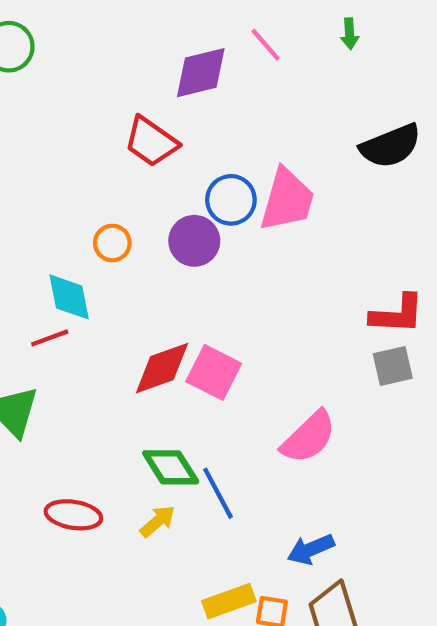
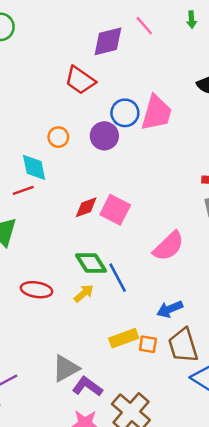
red diamond: (162, 368) -> (86, 207), size x0.7

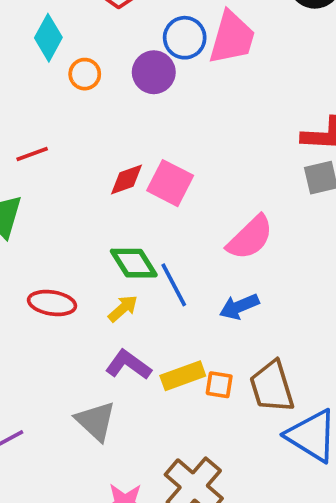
cyan diamond: (34, 167) -> (48, 38), moved, turned 40
blue arrow: (170, 309) -> (239, 307), moved
gray triangle: (66, 368) -> (96, 421), turned -48
purple L-shape: (87, 387) -> (128, 365), moved

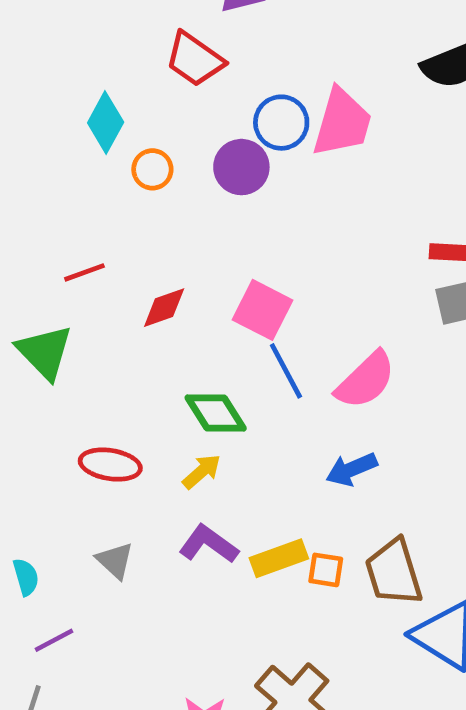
red diamond: (127, 179) -> (164, 308), moved
blue line: (174, 285) -> (286, 371), moved
gray triangle: (96, 421) -> (115, 561), moved, size x0.7

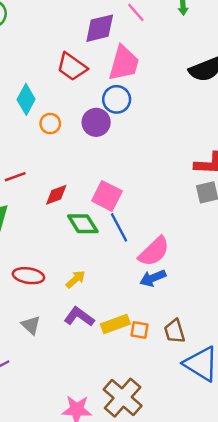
pink trapezoid: (342, 123) -> (124, 63), moved
pink semicircle: (366, 380) -> (154, 252), moved
green diamond: (216, 413) -> (83, 224), moved
brown trapezoid: (394, 572) -> (175, 331), size x0.7

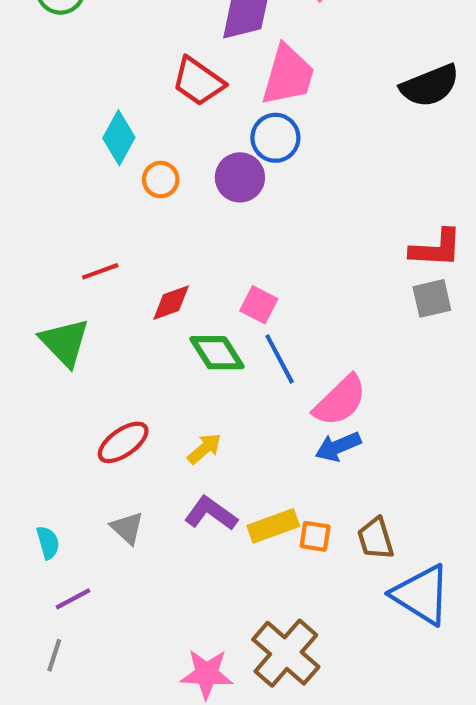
pink square: (107, 196) -> (259, 305), size x0.7
red ellipse: (28, 276) -> (123, 442), turned -44

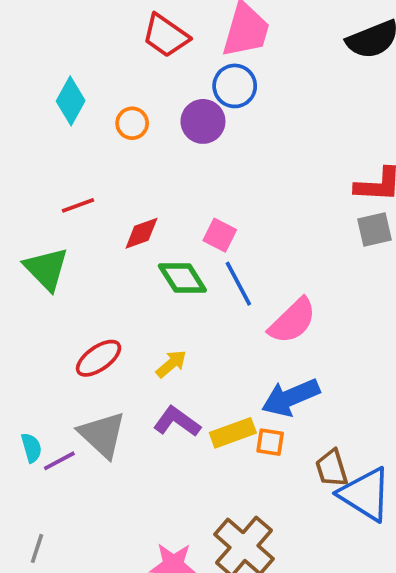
cyan diamond: (119, 138) -> (71, 101), moved
blue arrow: (338, 447) -> (291, 397), moved, size x1.4
gray triangle: (127, 528) -> (102, 435), size x1.6
brown trapezoid: (376, 538) -> (332, 468), moved
purple line: (73, 599) -> (59, 461), moved

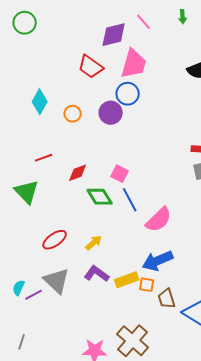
cyan semicircle: (31, 448) -> (19, 288), turned -140
brown trapezoid: (332, 468) -> (167, 299), moved

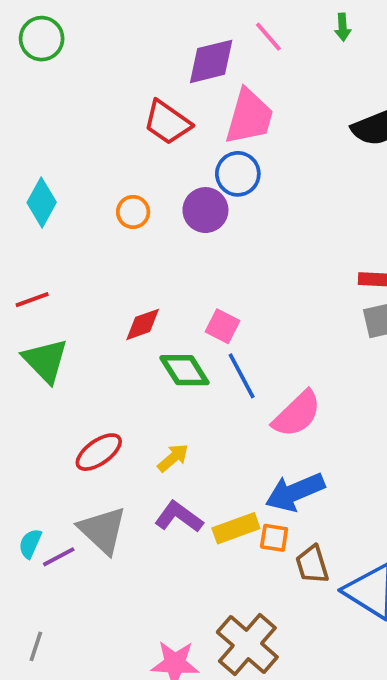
cyan diamond: (40, 102) -> (42, 202), moved
red line: (44, 158) -> (32, 300), moved

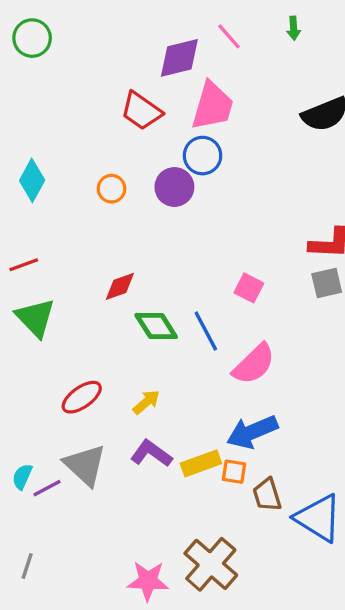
pink square: (223, 326) -> (249, 288), moved

